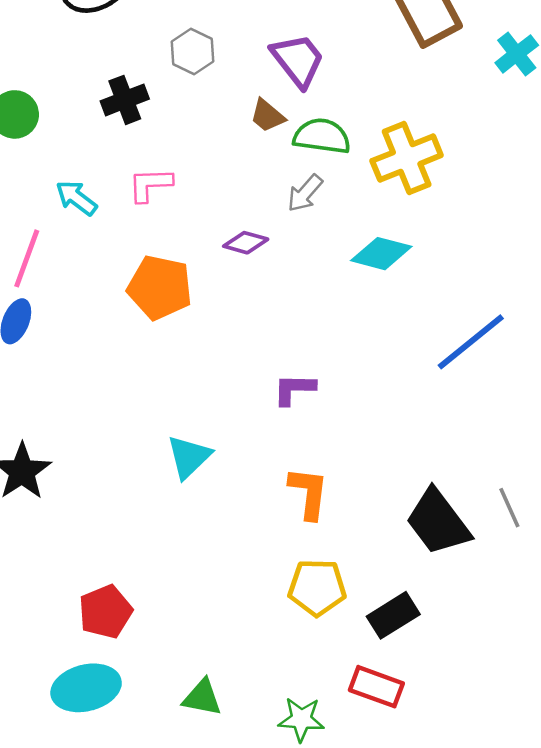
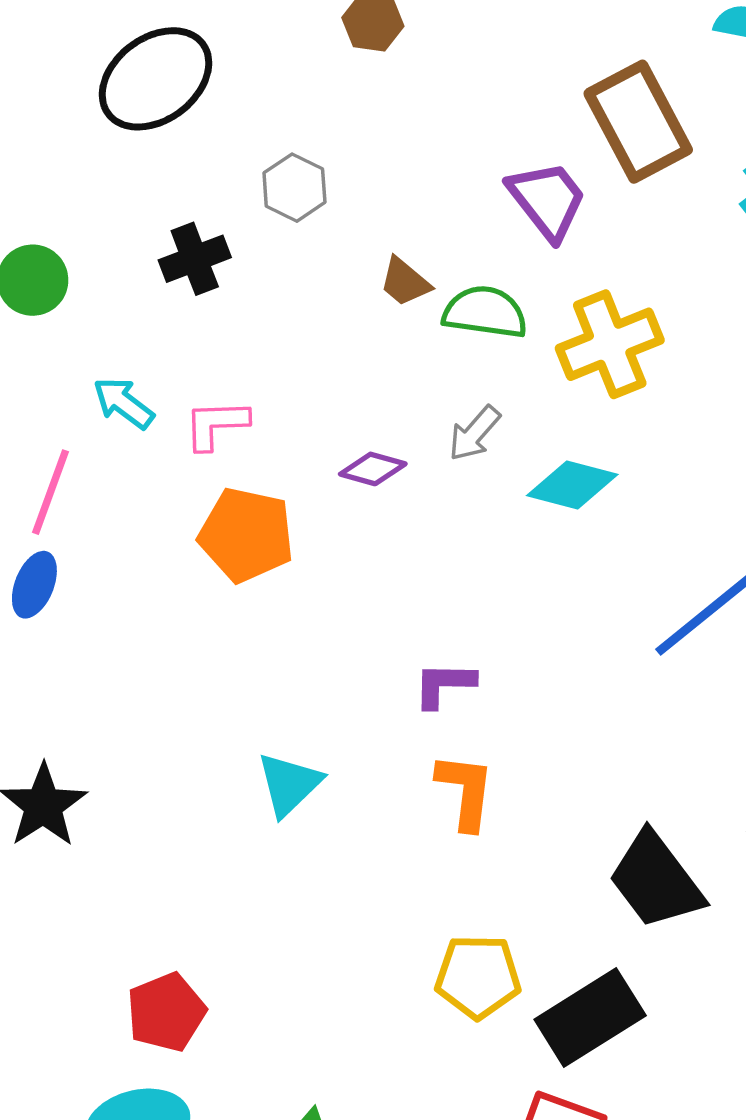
purple trapezoid: (298, 60) -> (547, 200), moved
pink L-shape: (150, 185) -> (216, 424), moved
gray arrow: (305, 193) -> (474, 433), moved
orange L-shape: (309, 493) -> (465, 791), moved
black rectangle: (393, 615) -> (590, 1018), size x1.4

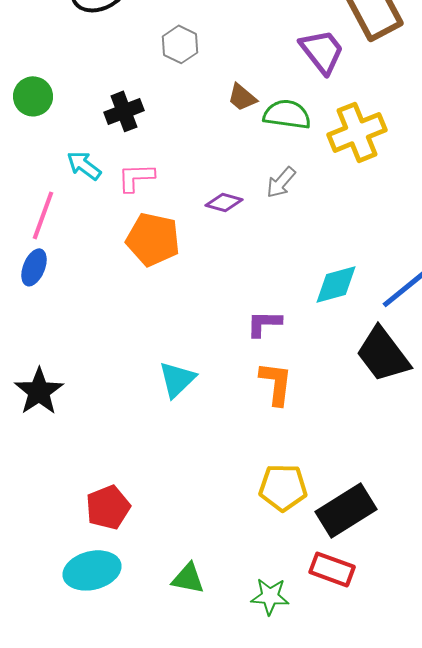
black cross: (195, 259) -> (124, 111), moved
cyan diamond: (572, 485) -> (336, 284), moved, turned -30
black trapezoid: (656, 880) -> (383, 354), moved

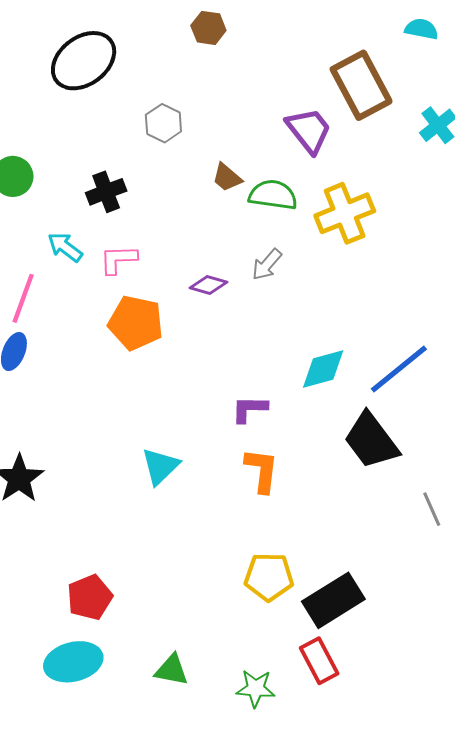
red rectangle: (332, 569) -> (319, 661), turned 42

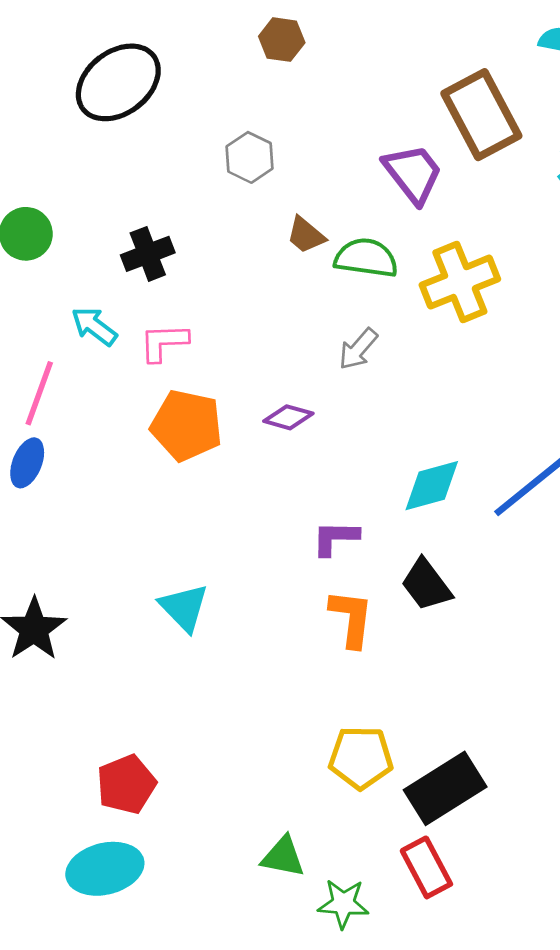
gray hexagon: (163, 123) -> (250, 157), moved
purple diamond: (208, 285) -> (288, 417), moved
black trapezoid: (371, 441) -> (426, 585), moved, size x0.7
cyan triangle: (160, 466) -> (184, 608), moved, turned -30
green triangle: (172, 670) -> (283, 857), moved

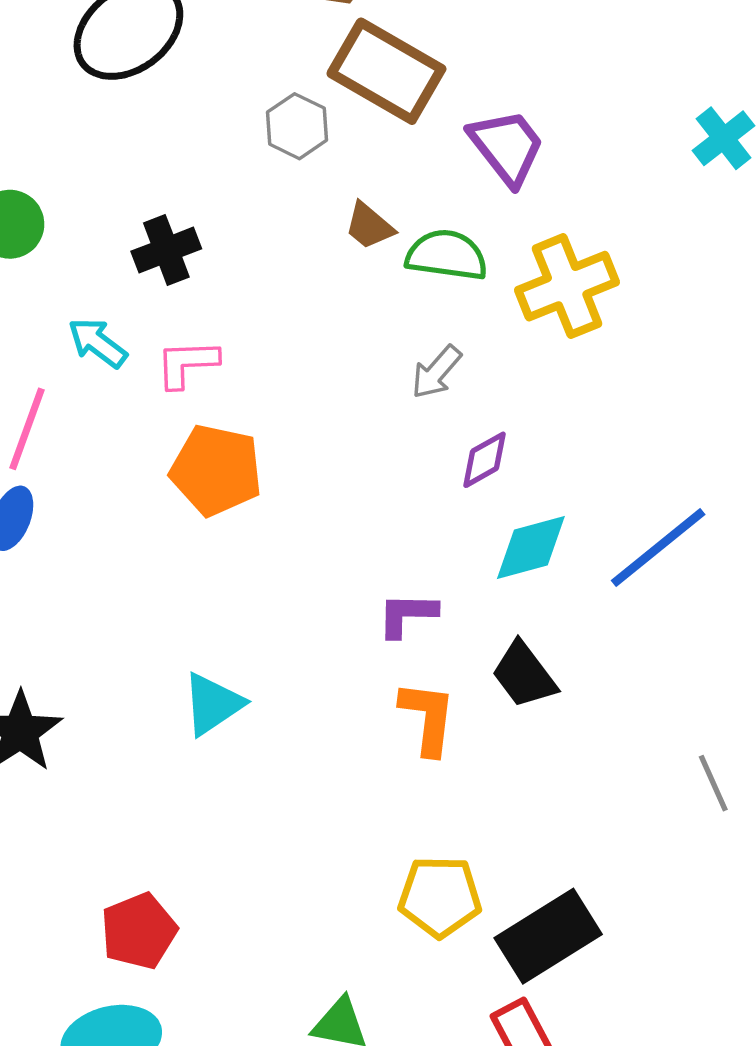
brown rectangle: (481, 115) -> (386, 71), moved, turned -32
purple diamond: (288, 417) -> (484, 460), moved, turned -45
cyan triangle: (184, 608) -> (213, 704), turned 40

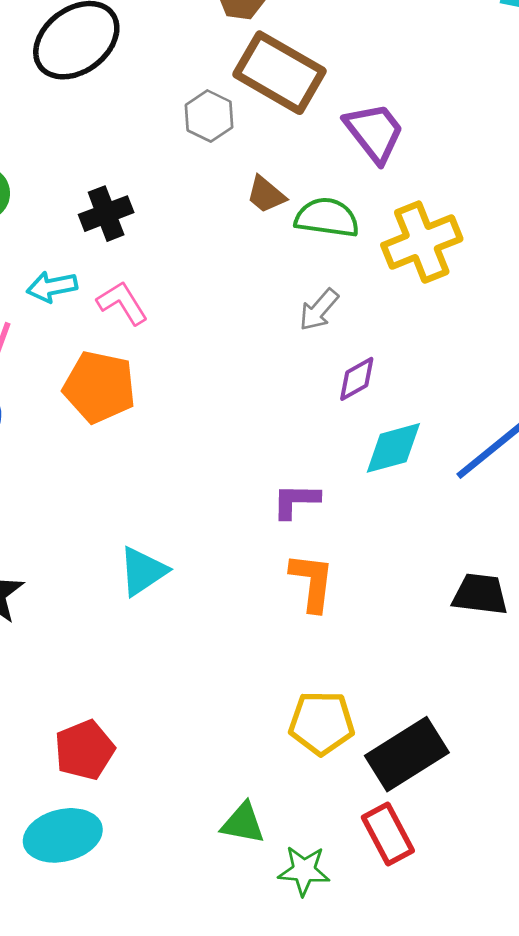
cyan arrow: (98, 343) -> (52, 287), turned -48
pink L-shape: (187, 364) -> (122, 303), turned 60
orange pentagon: (216, 470) -> (99, 387), moved
black trapezoid: (524, 675) -> (480, 594), moved, turned 134

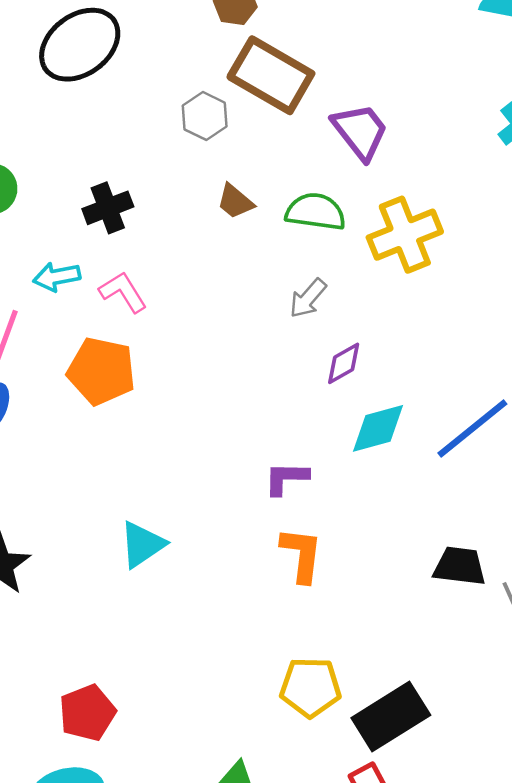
brown trapezoid: (266, 195) -> (235, 201), moved

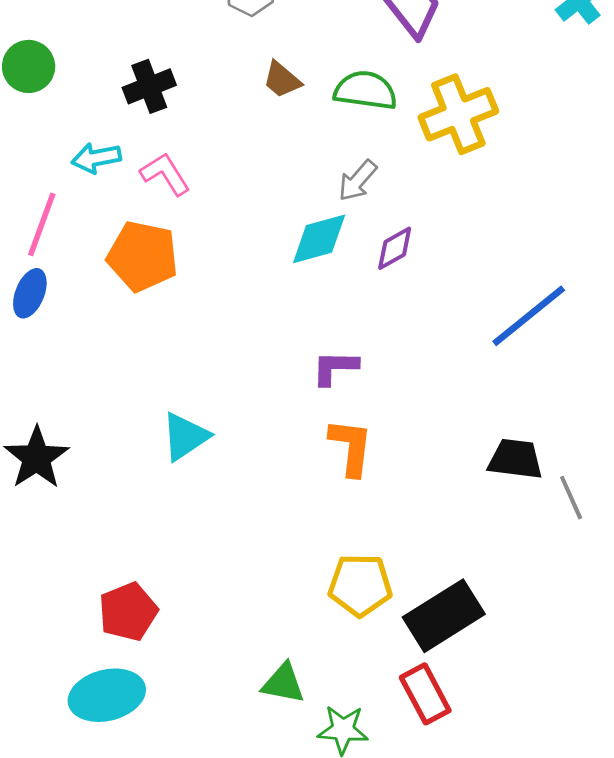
cyan diamond: (378, 428) -> (319, 239), moved

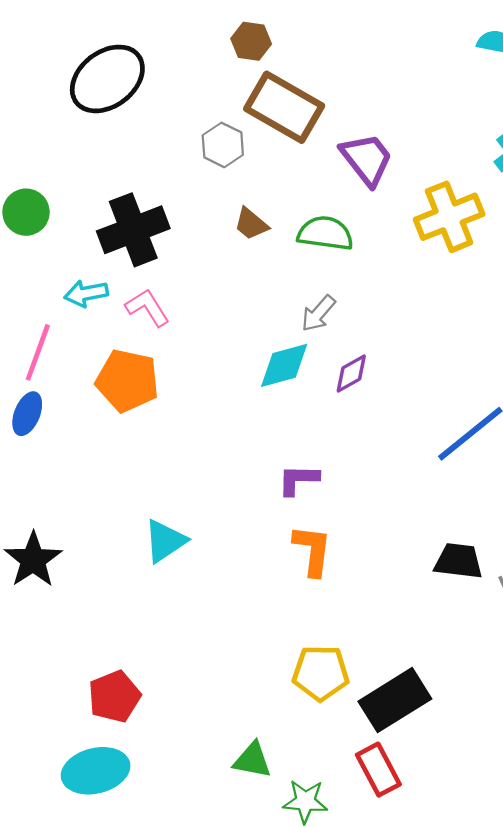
black cross: (149, 86) -> (133, 230), size x1.5
yellow cross: (458, 114) -> (449, 217), moved

